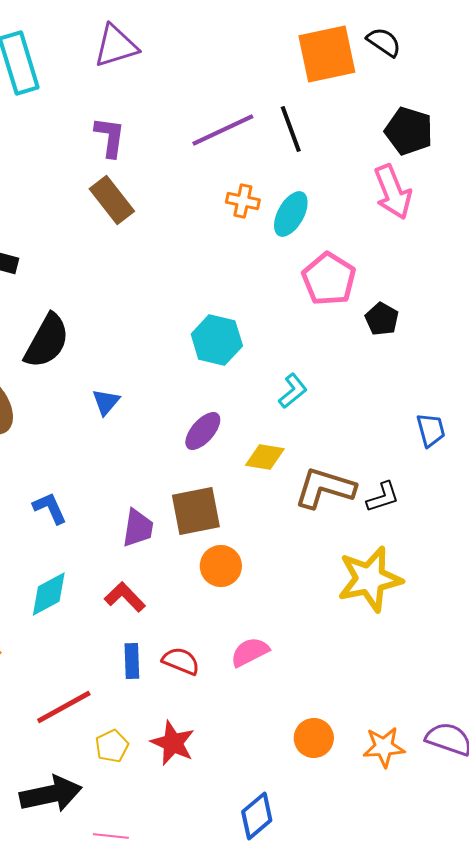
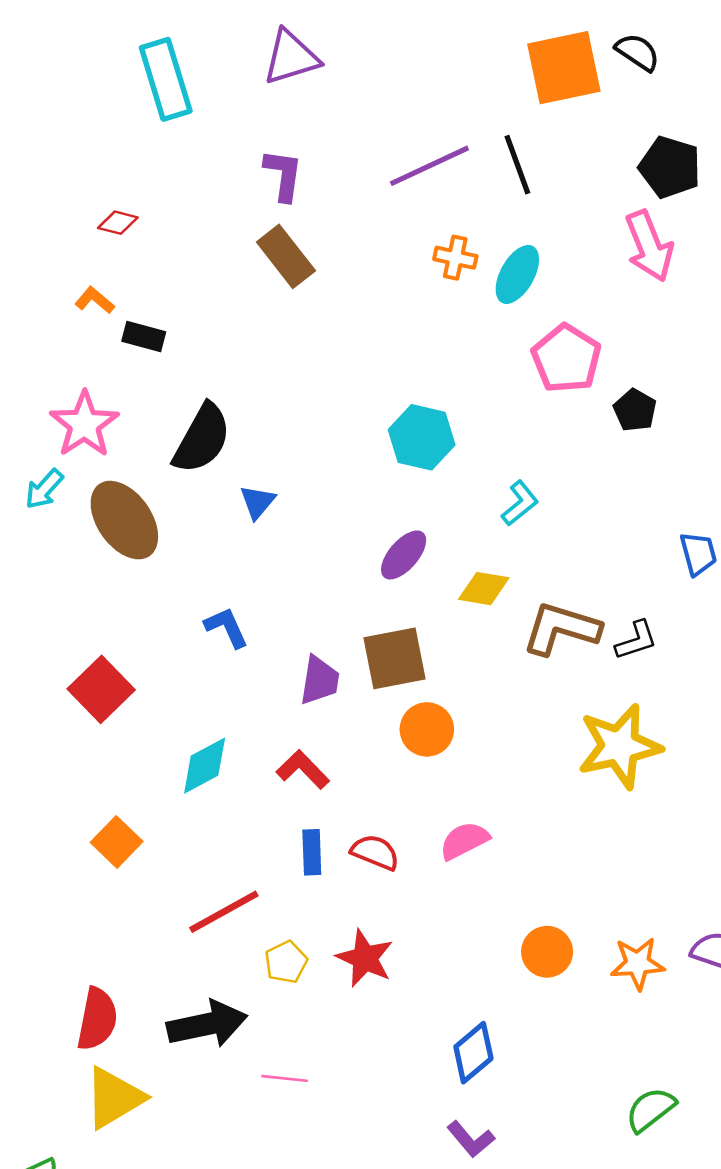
blue triangle: (106, 402) -> (258, 502), moved
blue L-shape: (50, 508) -> (226, 627), moved

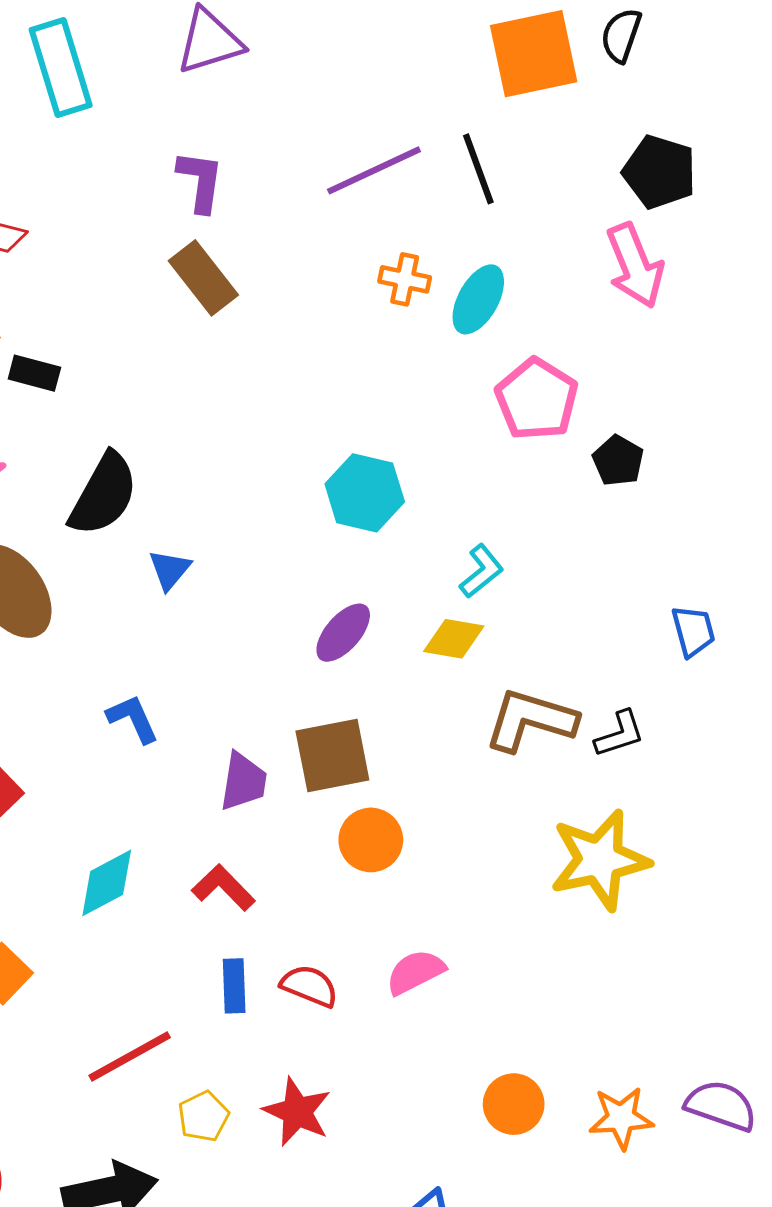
black semicircle: (638, 52) -> (621, 35), turned -105
yellow diamond: (484, 589) -> (454, 639), moved

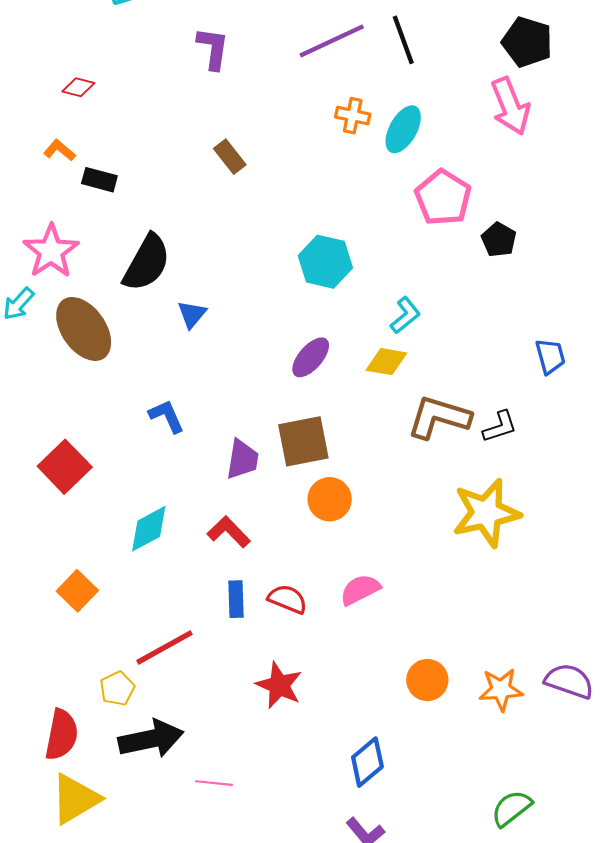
brown rectangle: (203, 278) -> (230, 157), moved, size x0.7
yellow pentagon: (203, 1116) -> (117, 688), moved

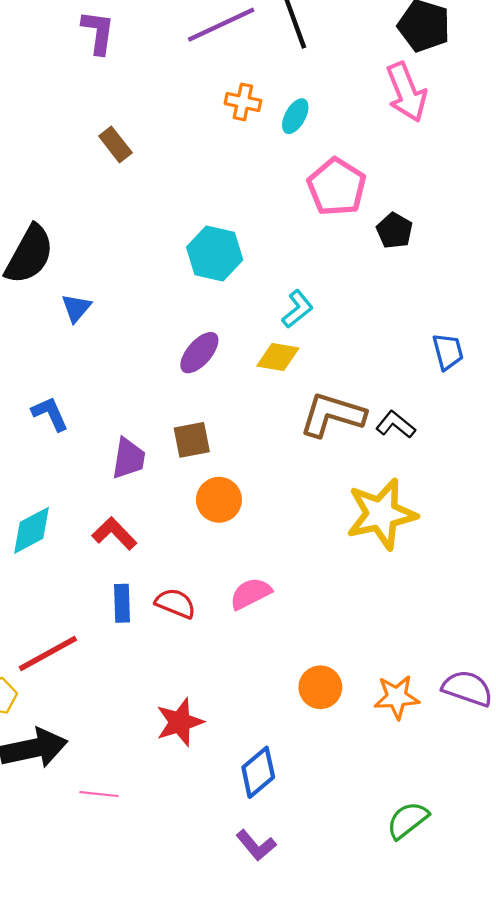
cyan ellipse: (403, 129) -> (295, 116), size x0.7
black L-shape: (500, 427) -> (396, 425), turned -123
brown square: (303, 441) -> (192, 440), size x0.7
red star: (279, 685) -> (180, 722), moved, turned 30

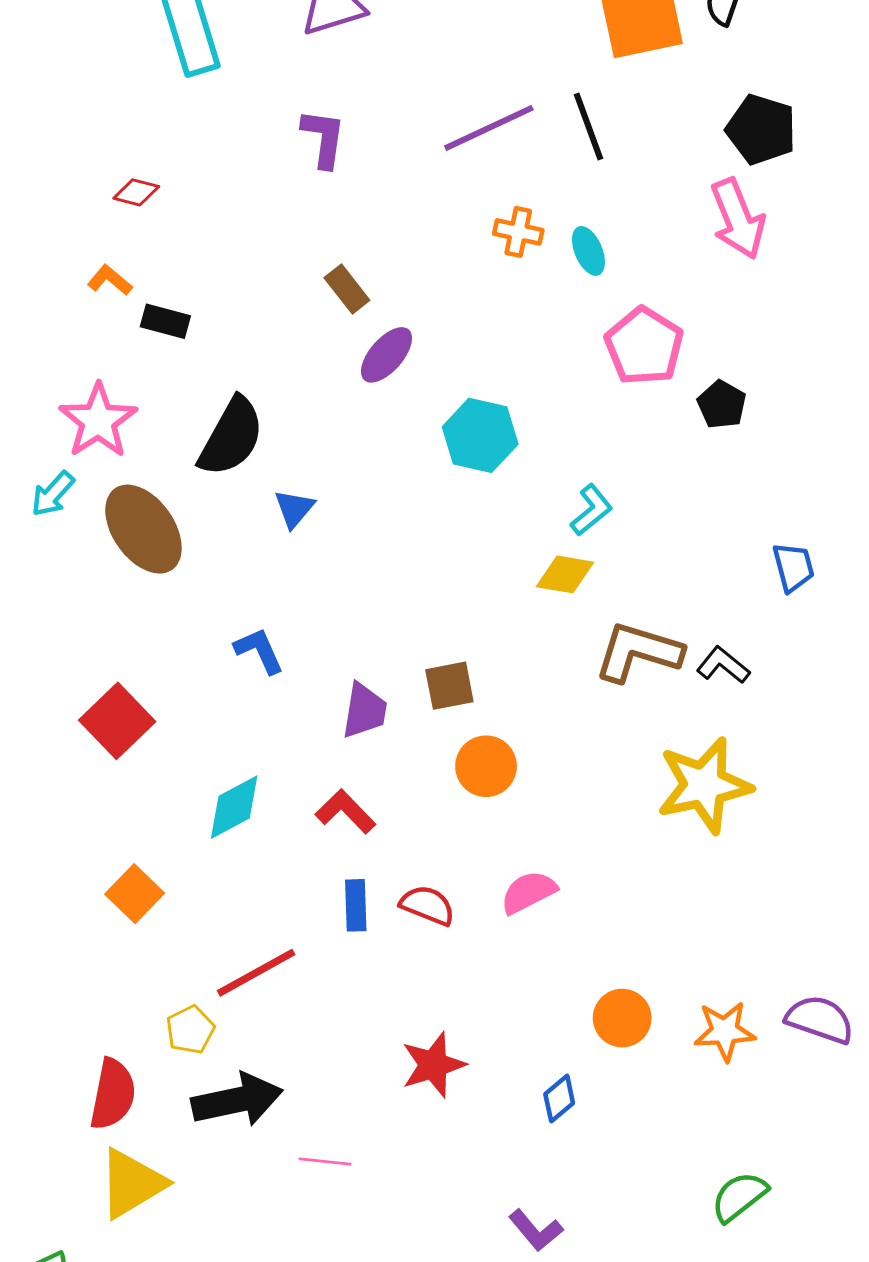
cyan ellipse: (295, 116) -> (588, 251), turned -52
purple ellipse: (199, 353) -> (386, 355), moved
blue diamond: (258, 772) -> (559, 1099), moved, size x0.7

